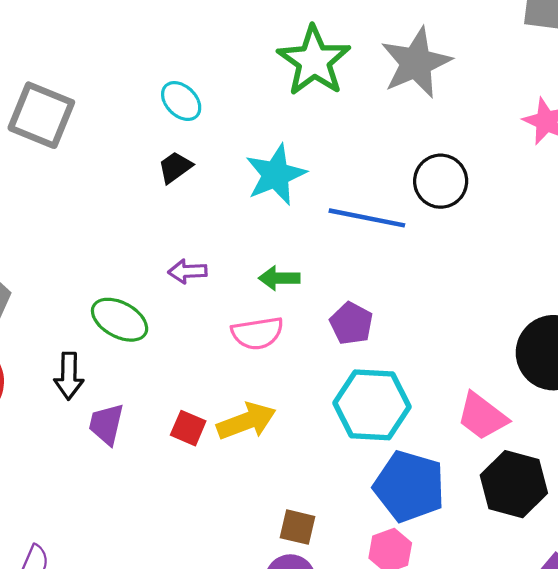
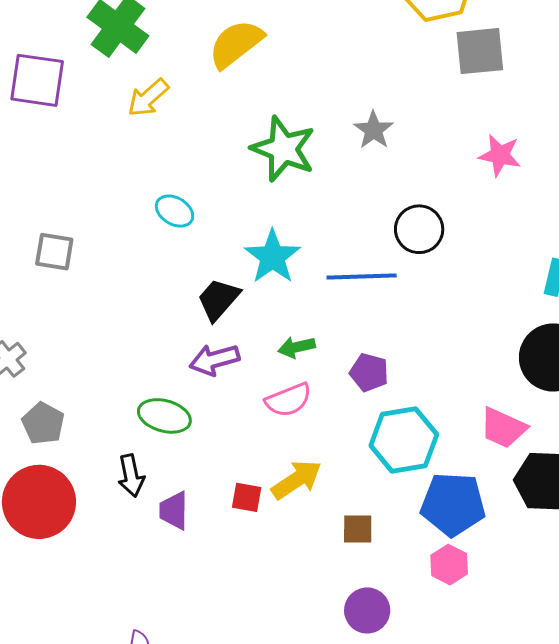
gray star: (416, 63) -> (374, 130), size x0.6
gray square: (41, 115) -> (54, 252), size x0.7
black trapezoid: (175, 167) -> (218, 299), moved, size x1.4
purple arrow: (188, 271) -> (214, 360), size x1.4
brown square: (298, 527) -> (358, 529), moved

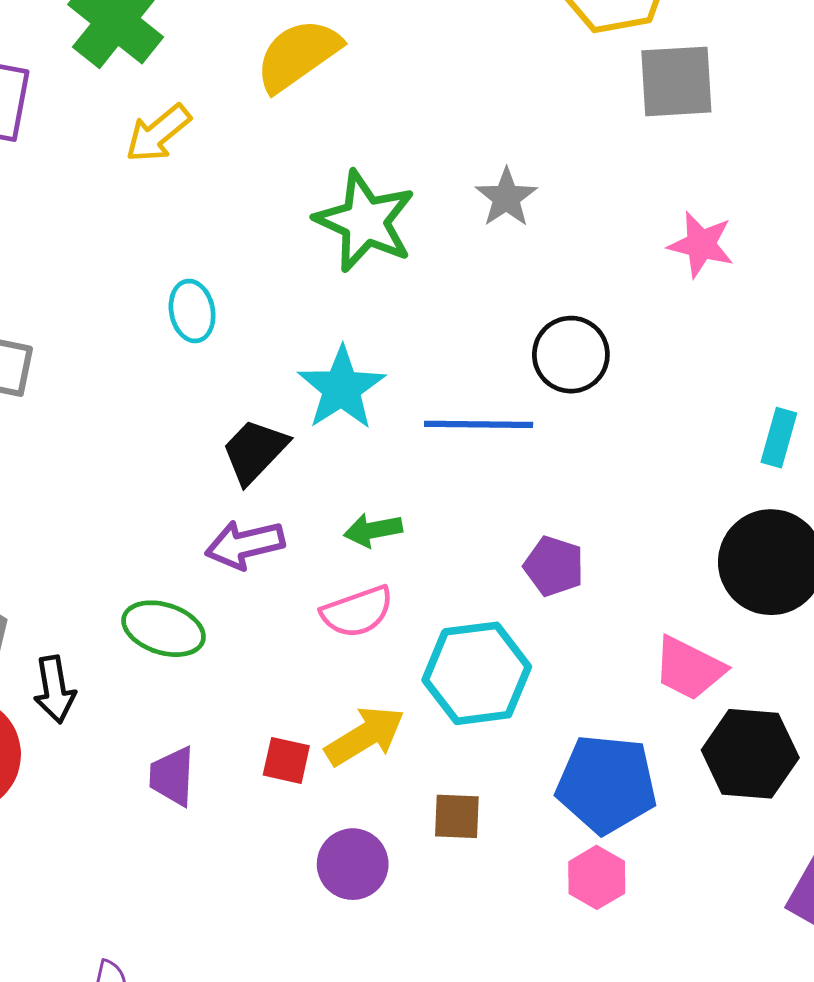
cyan ellipse: (175, 211) -> (192, 311), turned 45
purple pentagon: (369, 372) -> (554, 566), moved
cyan hexagon: (404, 440) -> (477, 673), moved
black arrow: (131, 476) -> (55, 689), moved
purple circle: (367, 610) -> (353, 864), moved

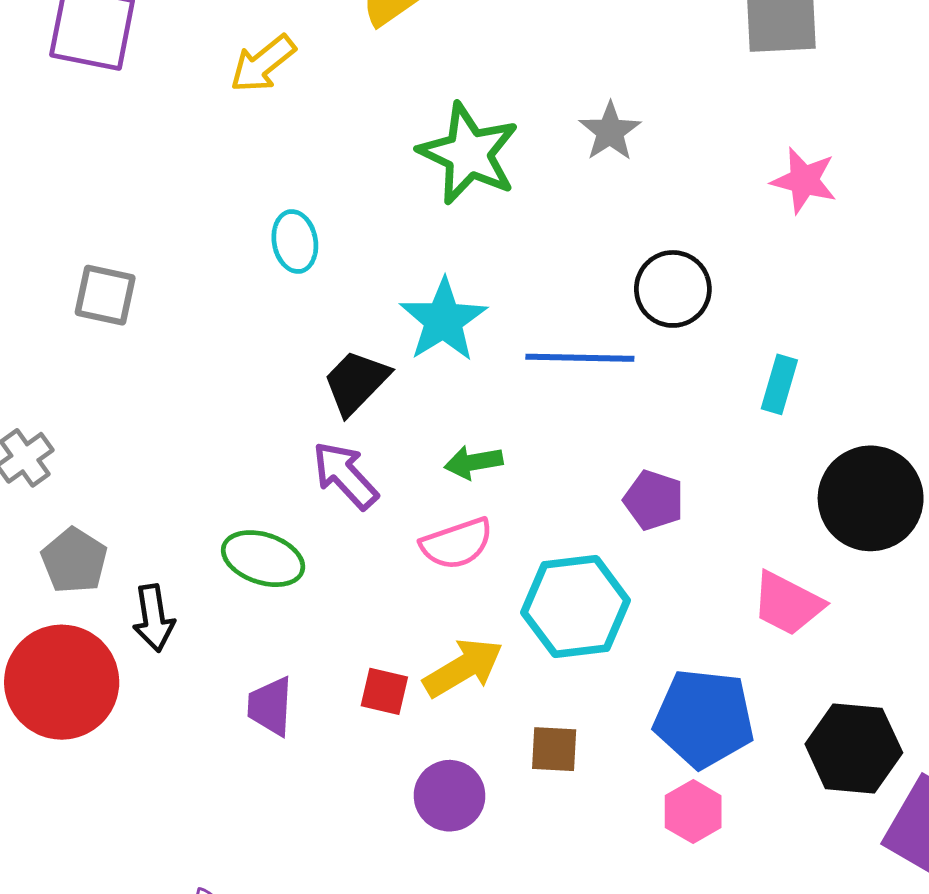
cyan rectangle: (779, 438) -> (779, 384), moved
purple arrow: (245, 544) -> (345, 475), turned 60
black hexagon: (750, 754) -> (854, 748), moved

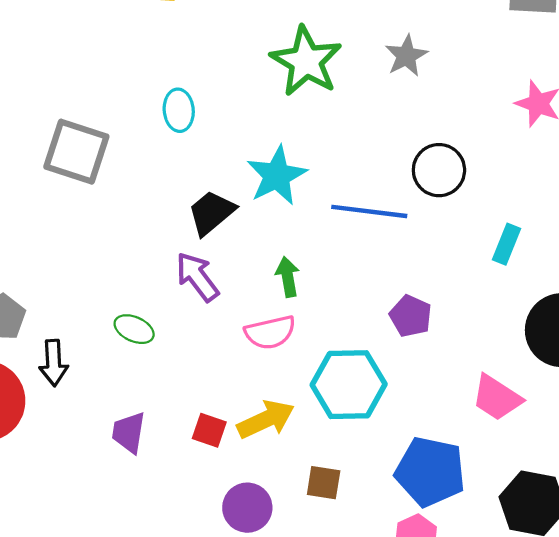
gray square: (105, 295) -> (76, 152), moved, size x1.5
green arrow: (473, 462) -> (288, 277), turned 84
green ellipse: (263, 559) -> (134, 329), size x0.7

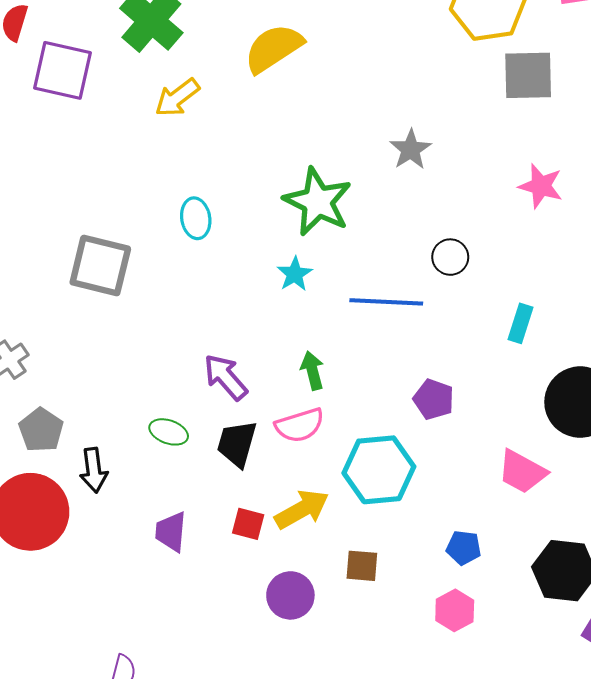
green star: (306, 61) -> (318, 202), moved
black circle: (439, 170) -> (450, 257), size x0.7
cyan star: (277, 176) -> (295, 274), size x0.6
black trapezoid: (211, 213) -> (237, 444), moved, turned -30
blue pentagon: (430, 472) -> (464, 548), size x0.5

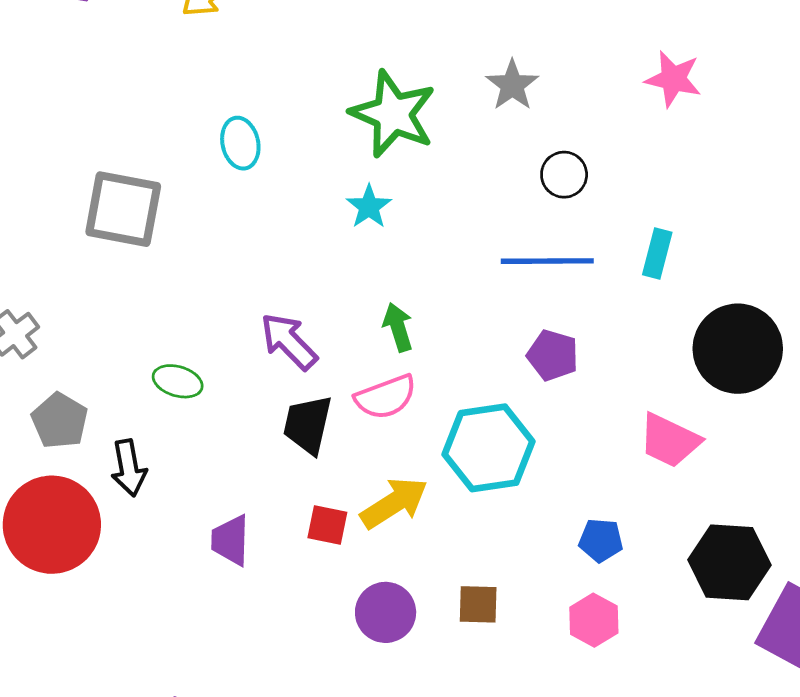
gray star: (411, 149) -> (512, 85), moved
blue line: (386, 302) -> (547, 261), moved
green ellipse: (169, 432) -> (178, 381), moved
brown square: (362, 566) -> (478, 604), moved

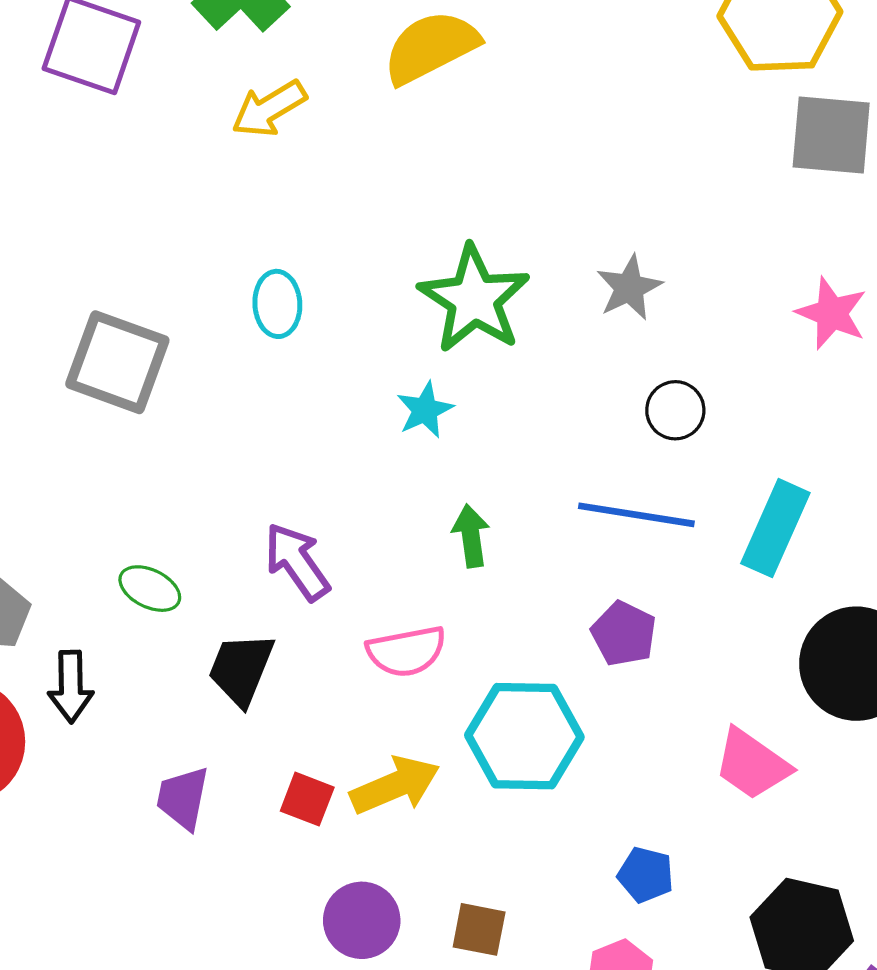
cyan rectangle: (657, 253) -> (775, 528), size x1.5
green arrow: (398, 327) -> (471, 536), moved
black trapezoid: (308, 425) -> (241, 669), moved

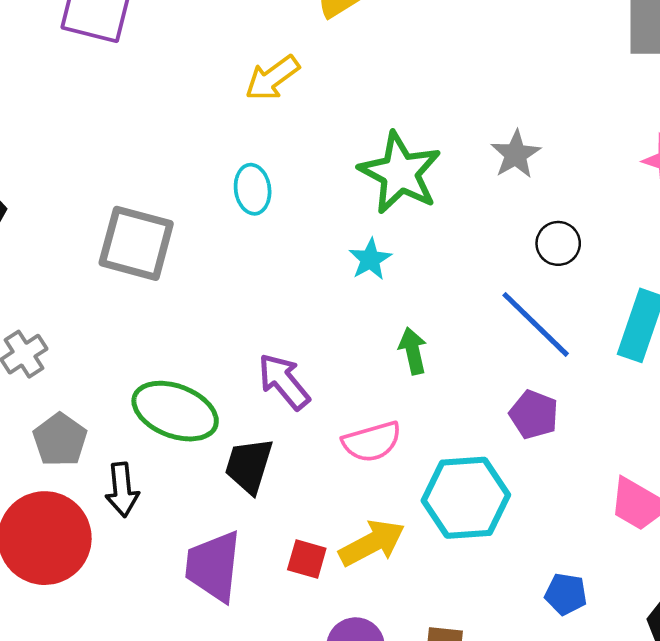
yellow arrow: (269, 109) -> (272, 78), moved
blue line: (636, 515) -> (536, 324), turned 40
green ellipse: (150, 589) -> (175, 411), size x1.8
purple trapezoid: (183, 798) -> (213, 566), size x1.5

